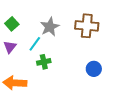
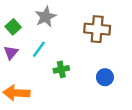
gray star: (50, 27) -> (46, 17), moved
green cross: (44, 62) -> (61, 69), moved

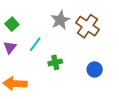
gray star: (46, 17) -> (60, 20), moved
brown cross: (97, 29) -> (88, 26), turned 30

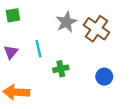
green square: (12, 24) -> (13, 15), moved, turned 32
cyan line: (35, 44) -> (39, 49), turned -49

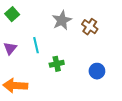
green square: (13, 15) -> (12, 14), turned -32
brown cross: (96, 29) -> (90, 27), size x0.7

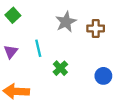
brown cross: (90, 27) -> (96, 28), turned -35
green cross: (57, 64) -> (60, 68), turned -32

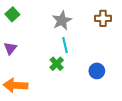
brown cross: (96, 28) -> (103, 18), moved
cyan line: (38, 48) -> (65, 45), moved

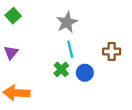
brown cross: (103, 18) -> (112, 51), moved
blue circle: (97, 71) -> (85, 73), moved

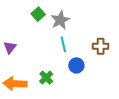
green square: (13, 16) -> (38, 14), moved
green cross: (61, 69) -> (46, 78), moved

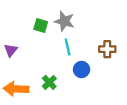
green square: (38, 14) -> (41, 26), moved, turned -32
gray star: (60, 20) -> (64, 21), turned -30

